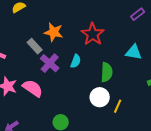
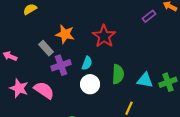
cyan triangle: (134, 52) -> (145, 80), moved
purple cross: (50, 63) -> (61, 65), turned 30
white circle: (100, 97) -> (90, 84), moved

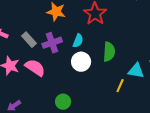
gray rectangle: (46, 48) -> (29, 40), moved
cyan triangle: (145, 80) -> (136, 71), moved

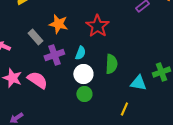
gray rectangle: (29, 40) -> (35, 37), moved
yellow line: (120, 86) -> (124, 109), moved
green circle: (63, 102) -> (84, 94), moved

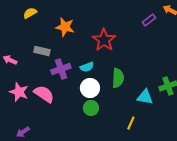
orange star: (58, 24) -> (65, 27), moved
gray rectangle: (35, 37) -> (42, 51), turned -35
cyan semicircle: (80, 53) -> (87, 67), turned 48

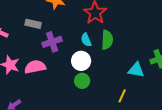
cyan semicircle: (87, 67) -> (86, 40), moved, turned 88
green semicircle: (118, 78) -> (107, 40), moved
pink semicircle: (44, 94) -> (35, 67), turned -45

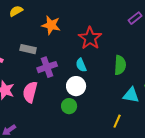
green semicircle: (107, 40) -> (120, 65), moved
pink semicircle: (35, 67) -> (30, 92), turned -65
green circle: (82, 81) -> (69, 106), moved

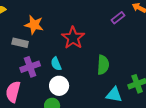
gray rectangle: (28, 49) -> (20, 43), moved
cyan semicircle: (81, 65) -> (56, 64), moved

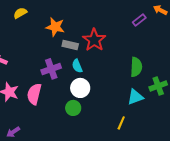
gray rectangle: (20, 43) -> (70, 45), moved
green semicircle: (103, 65) -> (136, 67), moved
cyan triangle: (114, 95) -> (135, 97), turned -30

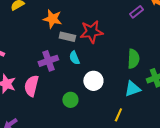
red star: (94, 40) -> (91, 32), turned 30
white circle: (80, 88) -> (93, 81), moved

